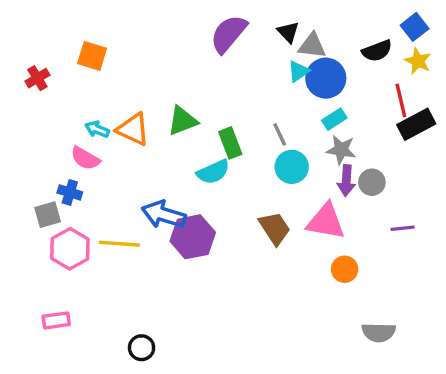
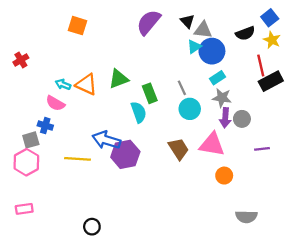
orange square: (92, 56) -> (78, 26), moved
red cross: (37, 78) -> (21, 60), moved
cyan semicircle: (213, 172) -> (139, 112), turned -85
pink hexagon: (70, 249) -> (26, 162), moved
pink rectangle: (56, 320) -> (24, 209), moved

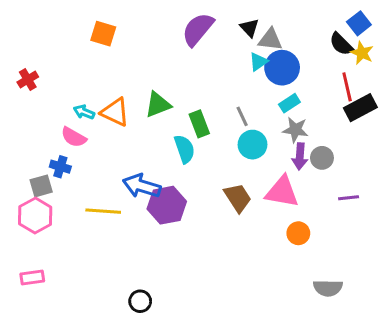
black semicircle: (245, 33) -> (341, 44), moved, turned 66
black circle: (92, 227) -> (140, 301), moved

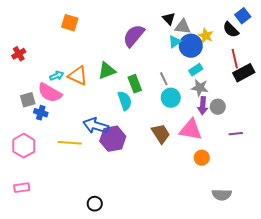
purple semicircle: (198, 29) -> (134, 36), moved
yellow star: (362, 53) -> (206, 36), moved
cyan arrow: (84, 112) -> (57, 76), turned 136
pink semicircle: (74, 137) -> (50, 93), size x1.4
gray square: (41, 186) -> (28, 100), moved

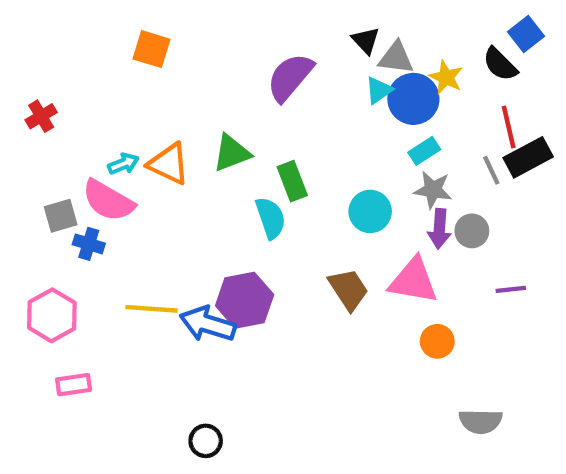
gray line: (164, 79) -> (491, 170), moved
blue arrow: (96, 126) -> (208, 324), moved
pink rectangle: (22, 188) -> (74, 385), moved

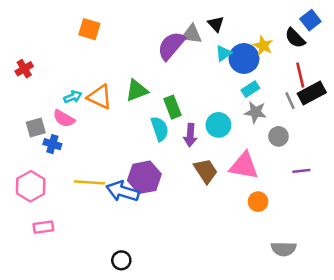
gray triangle: (396, 58) -> (192, 34), moved
pink semicircle: (108, 201) -> (64, 119), size x0.7
purple arrow: (439, 229) -> (190, 135), moved

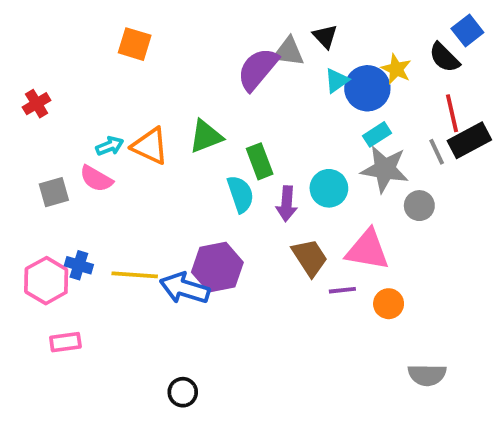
gray star: (255, 112) -> (385, 169), size x1.4
blue cross: (52, 144) -> (79, 265), moved
purple line: (301, 171) -> (342, 290), moved

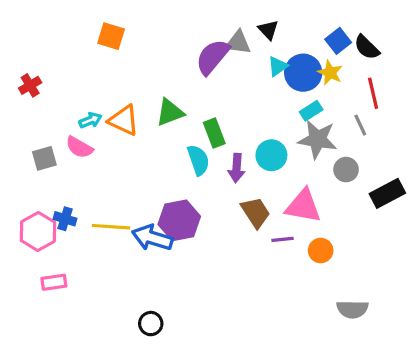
blue square: (467, 31) -> (338, 41), moved
yellow star: (396, 69) -> (330, 73), moved
black rectangle: (469, 140) -> (387, 193), moved

